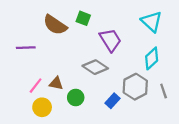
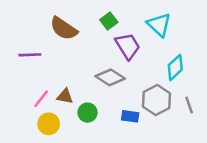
green square: (83, 18) -> (109, 21), moved, turned 32
cyan triangle: (152, 22) -> (159, 25), moved
blue rectangle: (113, 101) -> (130, 116), turned 56

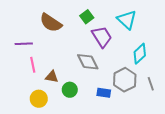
gray diamond: (110, 77) -> (88, 62), turned 30
pink line: (41, 99) -> (33, 65), moved, turned -49

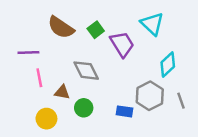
green square: (87, 17) -> (96, 30), moved
gray diamond: (88, 62) -> (86, 71), moved

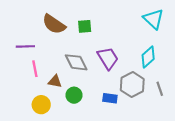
cyan triangle: (152, 24) -> (153, 19), moved
green square: (96, 30) -> (85, 26), turned 32
purple trapezoid: (122, 44) -> (108, 58), moved

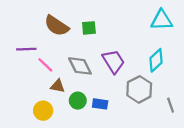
cyan triangle: (153, 19) -> (162, 20), turned -45
pink line: (35, 69) -> (45, 65), moved, turned -35
gray line: (160, 89) -> (171, 105), moved
blue rectangle: (110, 98) -> (100, 104), moved

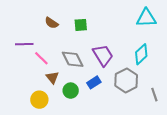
brown semicircle: (57, 26) -> (51, 23), size x0.6
brown triangle: (58, 86) -> (52, 77), turned 40
blue rectangle: (100, 104) -> (94, 82), moved, turned -40

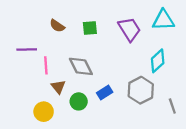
purple trapezoid: (103, 55) -> (129, 29), moved
pink line: (41, 58) -> (46, 65), turned 42

